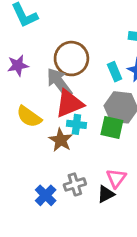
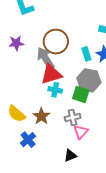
yellow semicircle: (29, 117) -> (17, 114), moved
brown star: (61, 140) -> (41, 116), moved
gray cross: (75, 184) -> (73, 118), moved
black triangle: (106, 194) -> (70, 156), moved

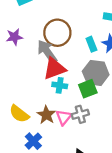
green square: (81, 94) -> (88, 89), turned -36
pink triangle: (81, 132) -> (64, 117), moved

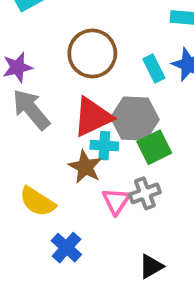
gray arrow: (47, 52) -> (31, 109), moved
gray hexagon: (96, 73) -> (135, 119), moved
brown star: (46, 115) -> (85, 167), moved

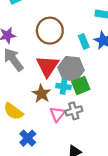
red triangle: (93, 117) -> (48, 66), turned -35
cyan cross: (104, 146) -> (63, 86), moved

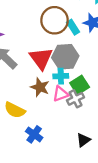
brown circle: (50, 31) -> (55, 20), moved
green square: (81, 85) -> (80, 85), moved
pink triangle: (57, 114) -> (61, 94), moved, turned 42

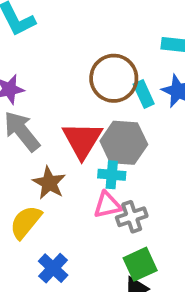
green square: (80, 85) -> (140, 264), moved
brown star: (40, 87) -> (49, 183), moved
yellow semicircle: (15, 110) -> (26, 222), turned 95

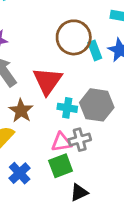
gray hexagon: (124, 143) -> (97, 105), moved
pink triangle: (107, 205) -> (61, 142), moved
green square: (140, 264) -> (61, 166), moved

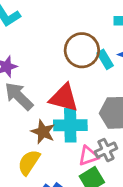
red triangle: (47, 81) -> (64, 98), turned -40
cyan cross: (67, 108) -> (70, 125), moved, size x1.6

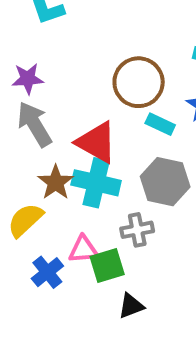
cyan rectangle: (105, 59) -> (160, 124), moved, turned -48
pink triangle: (88, 156) -> (83, 250), moved

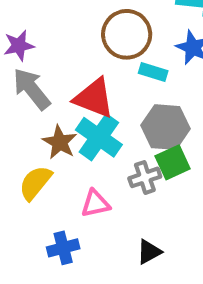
cyan cross: (96, 183) -> (99, 137), turned 30
green square: (107, 266) -> (173, 162), moved
blue cross: (47, 272) -> (63, 248), moved, turned 32

